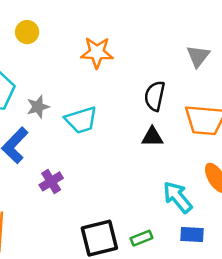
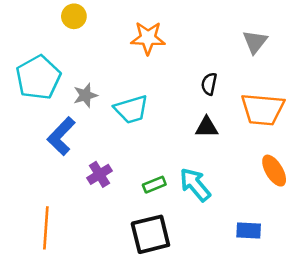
black semicircle: (155, 96) -> (209, 84), size x0.7
cyan arrow: (178, 197) -> (195, 185), moved
green rectangle: (141, 238) -> (154, 185), moved

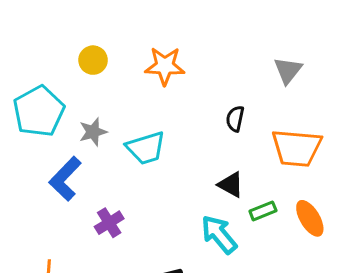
yellow circle: (74, 16) -> (93, 60), moved
black triangle: (207, 127) -> (231, 185), moved, turned 30
green rectangle: (154, 185) -> (263, 211), moved

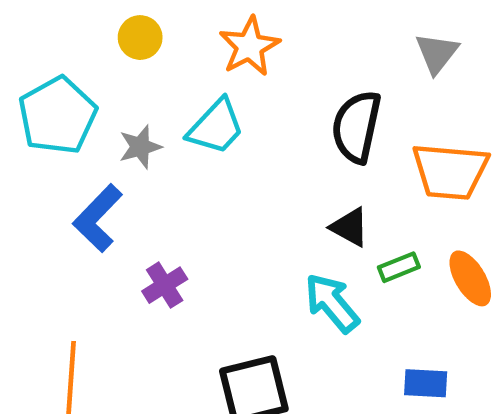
orange star: (165, 66) -> (249, 46), turned -30
black semicircle: (235, 119) -> (356, 127), size x1.8
cyan trapezoid: (146, 148) -> (216, 127), moved, turned -30

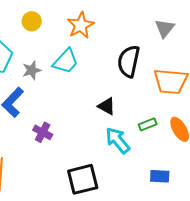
black triangle: (350, 227) -> (107, 106), moved
purple cross: (165, 285) -> (43, 132), turned -30

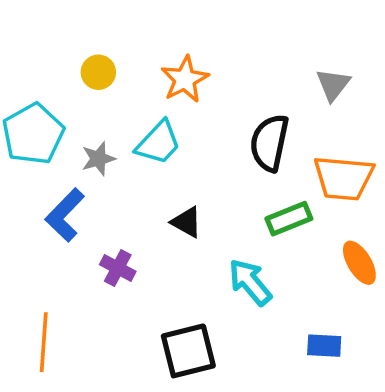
black triangle: (107, 106) -> (187, 222), moved
green rectangle: (148, 124) -> (289, 219), moved, size x1.4

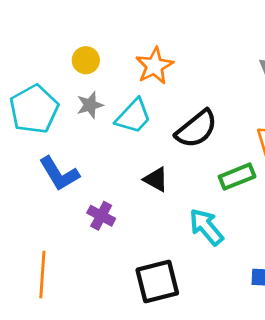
black semicircle: (269, 143) -> (196, 129), moved, turned -141
gray star: (98, 159) -> (90, 105), moved
blue L-shape: (65, 215) -> (59, 174), turned -75

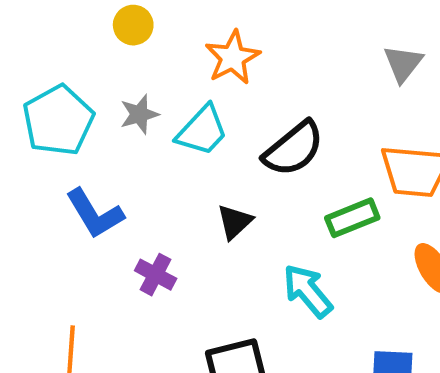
yellow circle: (86, 60) -> (133, 25), moved
black triangle: (156, 179) -> (235, 222), turned 48

